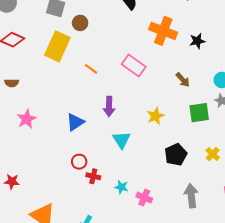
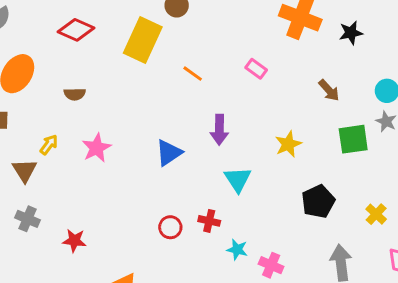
pink rectangle: (134, 65) -> (256, 69), size x0.6
yellow cross: (213, 154) -> (376, 214), moved
red circle: (79, 162) -> (170, 227), moved
red cross: (93, 176) -> (209, 221), moved

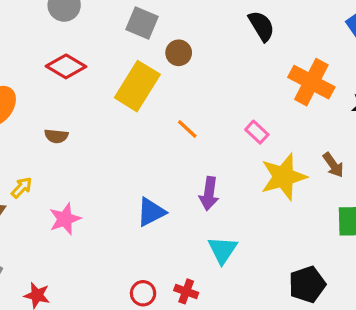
yellow star: (288, 144) -> (284, 177), moved, size x1.6
pink star: (97, 148) -> (65, 219), moved

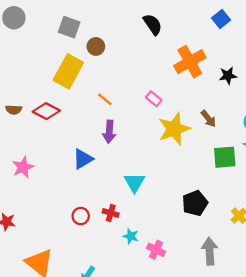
red diamond: (66, 66) -> (46, 111), moved
orange cross: (311, 82) -> (190, 62), turned 36
purple arrow: (209, 194) -> (109, 132), moved

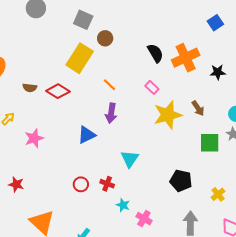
black semicircle: (153, 24) -> (155, 53), moved
black pentagon: (195, 203) -> (181, 181), turned 30

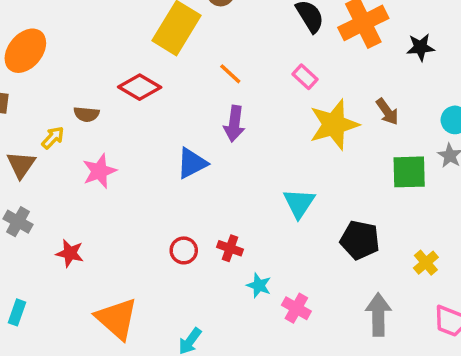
brown semicircle: (30, 88) -> (86, 114), moved
cyan triangle: (130, 159) -> (299, 203), moved

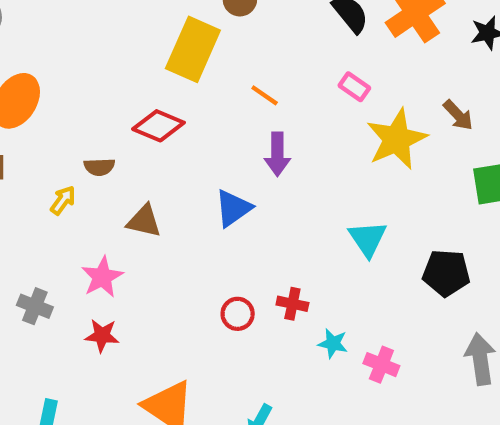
brown triangle: (21, 165) -> (144, 221), moved, turned -44
pink star: (99, 171) -> (102, 277), moved

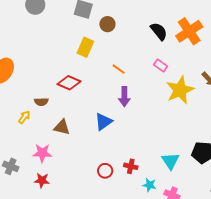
yellow rectangle: (193, 49) -> (85, 47), size x0.7
cyan triangle: (368, 239) -> (170, 161), moved
pink star: (102, 277) -> (42, 153), turned 30

